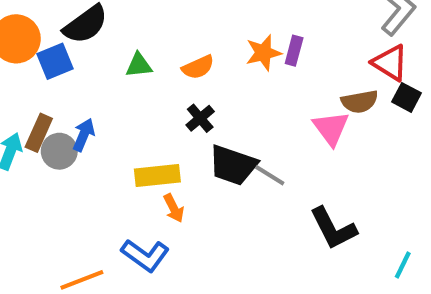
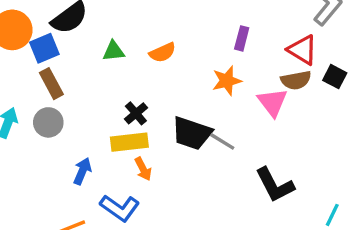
orange star: (263, 53) -> (227, 81), moved
red triangle: (390, 63) -> (302, 50), moved
black cross: (200, 118) -> (136, 113), moved
brown rectangle: (39, 133) -> (51, 84), moved, turned -52
blue arrow: (84, 135) -> (82, 171), moved

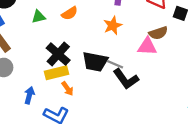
brown semicircle: (296, 80) -> (158, 33), moved
pink triangle: (272, 102) -> (147, 47), moved, turned -42
black cross: (136, 113) -> (58, 54), size x1.6
black L-shape: (275, 185) -> (126, 79), moved

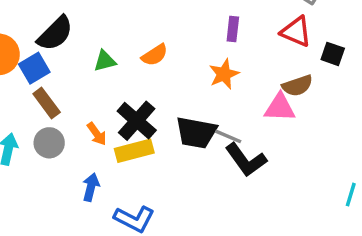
orange arrow: (68, 89) -> (97, 134), moved

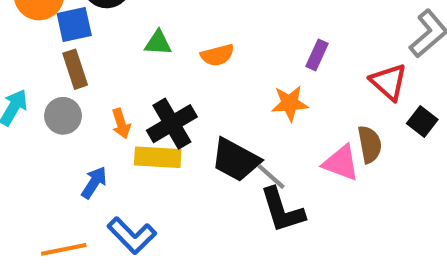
brown semicircle: (297, 86) -> (370, 144), turned -100

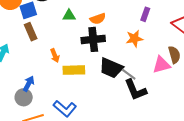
gray circle: (63, 116) -> (24, 97), moved
black cross: (172, 124) -> (93, 39), moved, turned 30
pink triangle: (341, 163) -> (161, 65), turned -30
blue arrow: (94, 183) -> (29, 84), moved

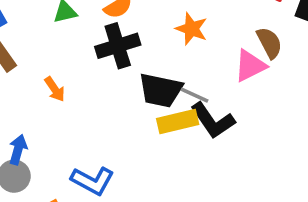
orange star: (134, 39) -> (192, 29), turned -30
yellow rectangle: (74, 70) -> (178, 121), moved

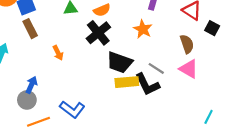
black cross: (118, 46) -> (98, 33), turned -30
pink triangle: (250, 66) -> (189, 69), moved, turned 48
gray line: (195, 95) -> (156, 68), moved

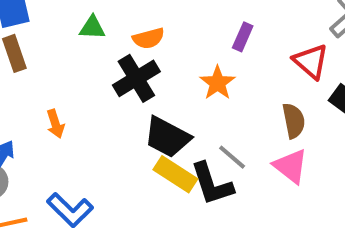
orange arrow: (58, 53) -> (55, 124), moved
yellow rectangle: (127, 82) -> (175, 174), turned 30

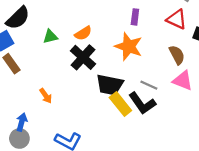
orange star: (218, 83) -> (129, 47), size x1.4
yellow rectangle: (175, 174) -> (120, 104), turned 35

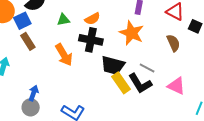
black cross: (83, 57) -> (91, 40), turned -35
pink triangle: (183, 80) -> (176, 86), moved
orange arrow: (46, 96) -> (64, 55), moved, size x1.6

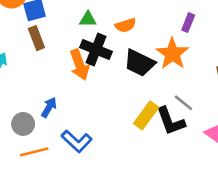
black cross: (91, 40) -> (96, 49), moved
black trapezoid: (113, 65) -> (139, 63), moved
yellow rectangle: (121, 83) -> (146, 115), turned 60
blue arrow: (34, 93) -> (49, 107), moved

